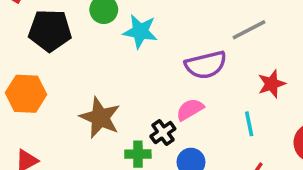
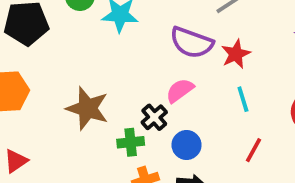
purple semicircle: (206, 65) -> (192, 43), turned 39
red star: (272, 84) -> (236, 54), moved

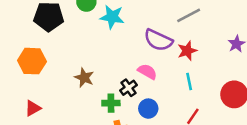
pink semicircle: (180, 91) -> (147, 72), turned 60
brown star: (87, 108) -> (84, 78), size x0.7

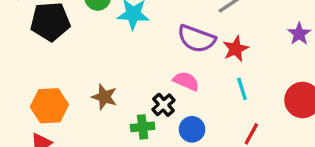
orange hexagon: (32, 61) -> (49, 106), moved

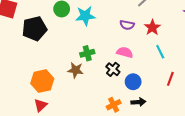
purple semicircle: (196, 39) -> (127, 25), size x0.6
green cross: (143, 127) -> (87, 53), moved

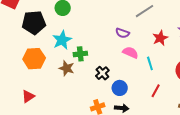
cyan star: (85, 16) -> (62, 40), moved, turned -30
red star: (152, 27) -> (160, 38), moved
pink semicircle: (125, 52) -> (130, 52), moved
orange hexagon: (42, 81) -> (34, 59), moved

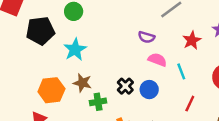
green cross: (80, 54) -> (98, 102), moved
orange hexagon: (34, 59) -> (51, 90), moved
blue circle: (120, 88) -> (149, 90), moved

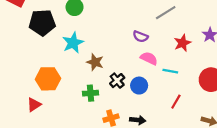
cyan line: (181, 71) -> (170, 71), turned -64
brown star: (82, 83) -> (95, 62), moved

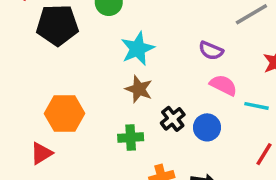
cyan star: (73, 43) -> (138, 49), moved

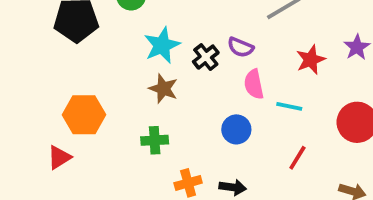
pink semicircle: (223, 85) -> (254, 84), turned -128
black cross: (173, 119) -> (206, 57), moved

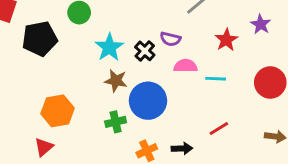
pink semicircle: (254, 84) -> (185, 66), turned 110
blue circle: (236, 129) -> (148, 101), moved, size x1.6
red line: (297, 158) -> (219, 128), moved, turned 36

